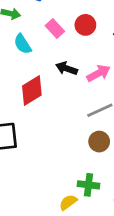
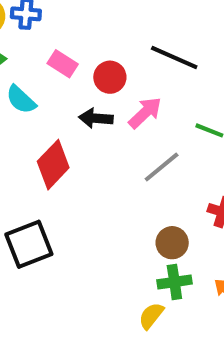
red circle: (85, 25) -> (110, 77), moved
brown circle: (99, 142) -> (172, 243), moved

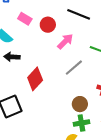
black arrow: (96, 118) -> (12, 57), moved
red diamond: (53, 165) -> (35, 79), moved

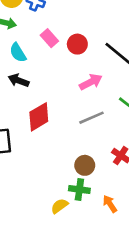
red circle: (48, 25) -> (77, 44), moved

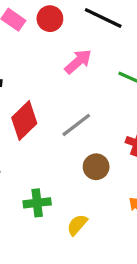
gray line: (91, 118) -> (76, 125), moved
green cross: (79, 189) -> (37, 203), moved

